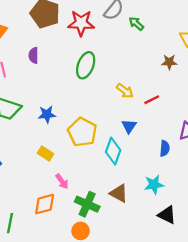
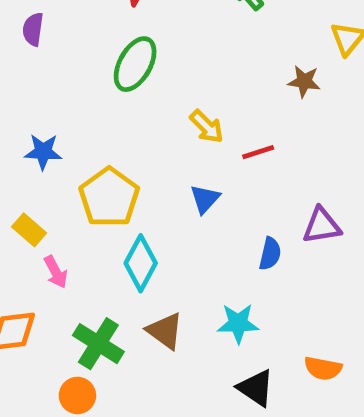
cyan diamond: (113, 151) -> (141, 263), moved
pink arrow: (62, 181) -> (56, 272), moved

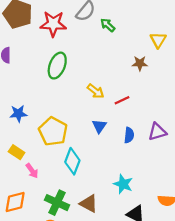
blue semicircle: (270, 254) -> (129, 135), moved
cyan star: (238, 323) -> (123, 184), turned 30
brown triangle: (165, 331) -> (89, 204), moved

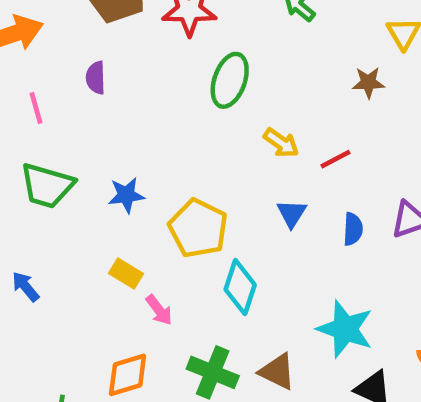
green ellipse: (57, 66) -> (230, 80), moved
cyan star: (123, 184) -> (345, 329), size x1.4

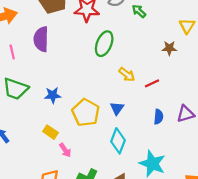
purple semicircle: (96, 78) -> (41, 39), size x1.6
blue triangle: (292, 213) -> (117, 108), moved
cyan diamond: (240, 287) -> (118, 141), moved

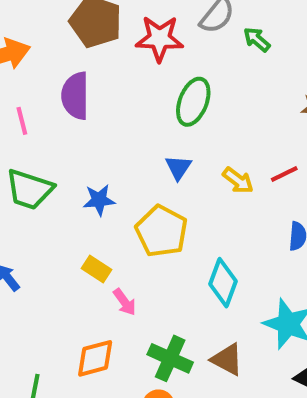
yellow arrow: (127, 74) -> (238, 180), moved
blue triangle: (117, 108) -> (178, 167), moved

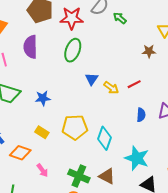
green ellipse: (193, 102) -> (73, 50), moved
blue triangle: (178, 167) -> (92, 79), moved
yellow pentagon: (161, 231) -> (75, 127), moved, turned -30
pink arrow: (125, 302) -> (42, 170), moved
orange diamond: (95, 358) -> (20, 153), moved, turned 35

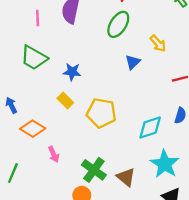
yellow arrow: (111, 88) -> (158, 43), moved
yellow rectangle: (42, 132) -> (65, 100), moved
cyan diamond: (104, 138) -> (150, 127), moved, turned 40

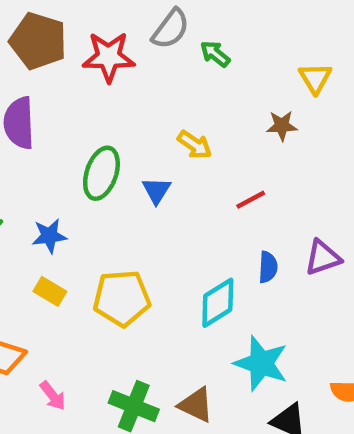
green ellipse: (118, 24) -> (101, 173), moved

